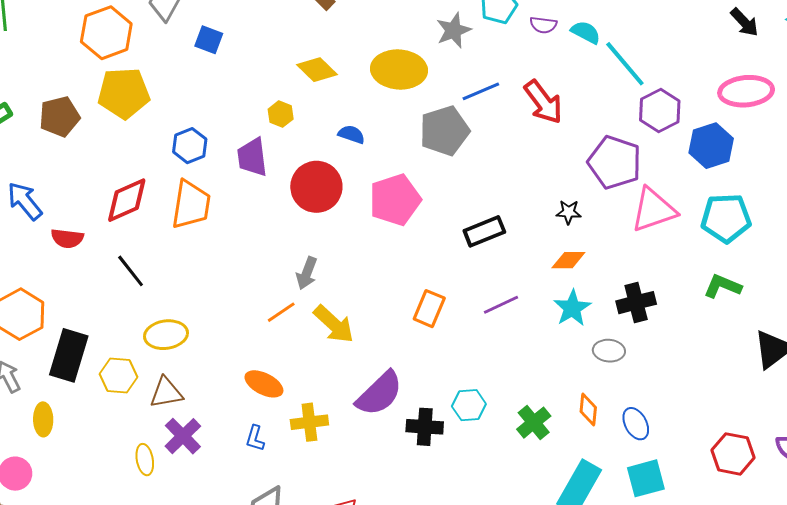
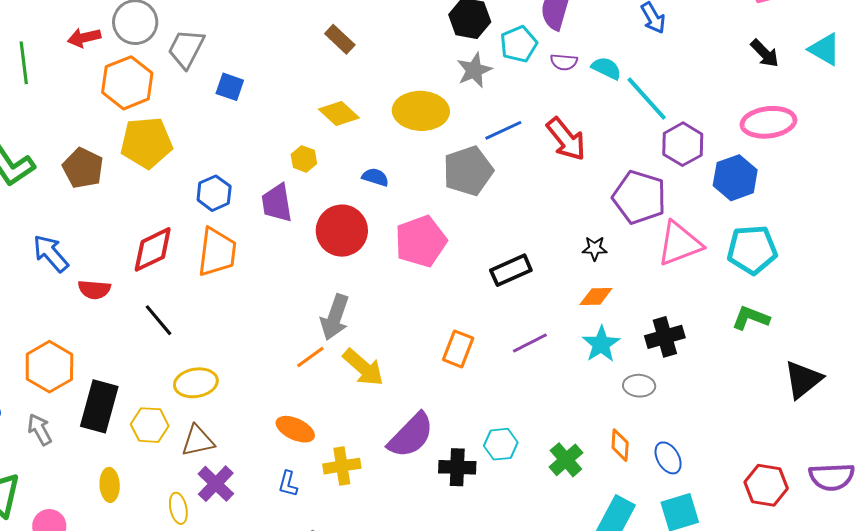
brown pentagon: (60, 117) -> (83, 168), turned -30
gray arrow: (307, 273) -> (335, 317), size x1.4
yellow ellipse: (43, 419) -> (110, 485), moved

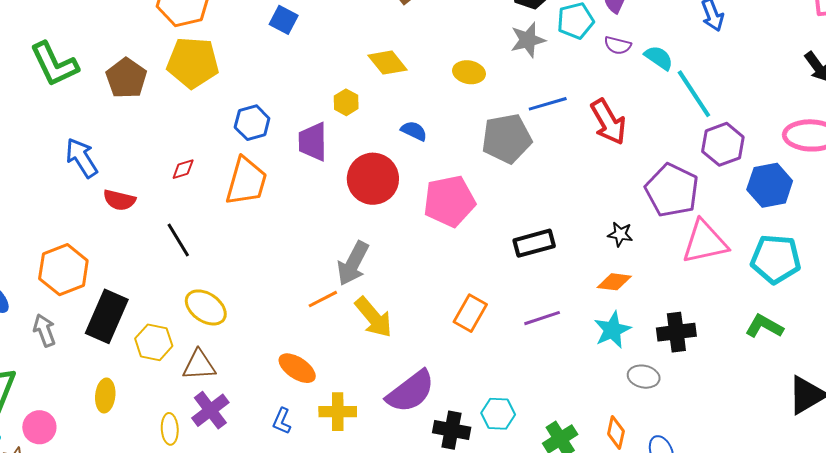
yellow ellipse: (421, 111) -> (469, 72), size x0.6
red diamond: (153, 249) -> (183, 169), size x0.5
yellow ellipse: (196, 383) -> (206, 307), turned 36

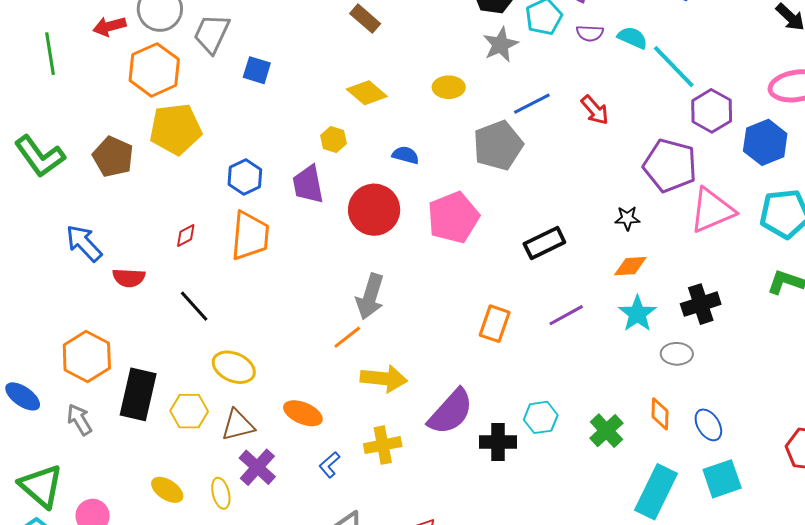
red arrow: (608, 122) -> (595, 110), size x0.7
yellow arrow: (374, 317) -> (384, 379), moved, turned -33
orange ellipse: (297, 368) -> (303, 413), moved
yellow ellipse: (105, 396) -> (167, 490), moved, turned -52
blue L-shape: (282, 421) -> (329, 465), turned 36

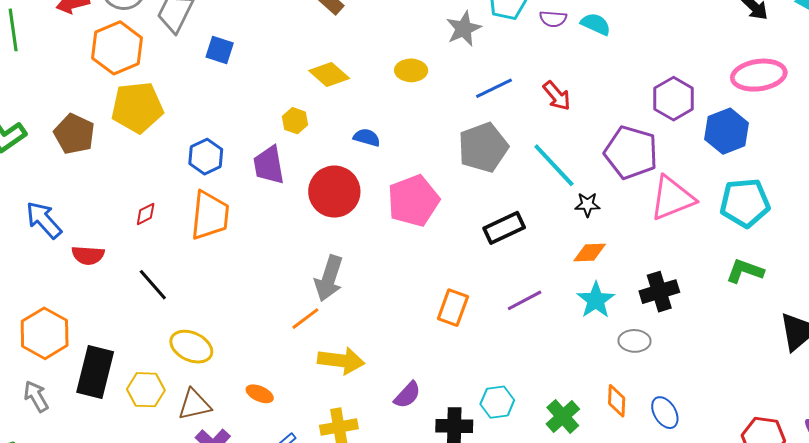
cyan line: (674, 67) -> (554, 165), moved
gray pentagon: (498, 145) -> (483, 147), moved
purple semicircle: (451, 412) -> (407, 395), size x0.6
orange ellipse: (303, 413) -> (260, 394), size x0.7

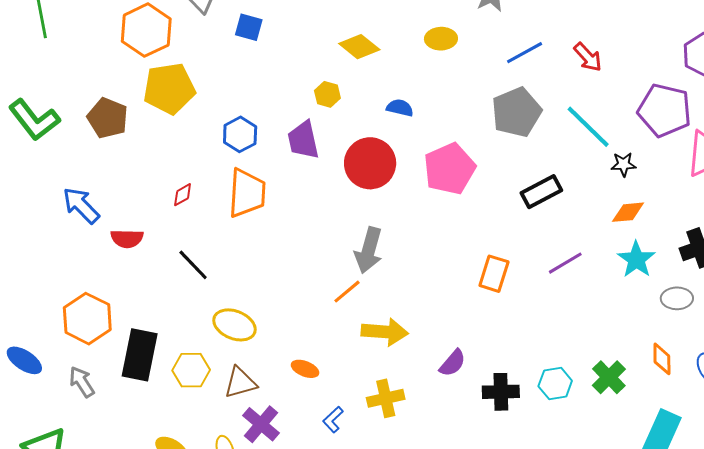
cyan hexagon: (497, 402) -> (555, 383), moved

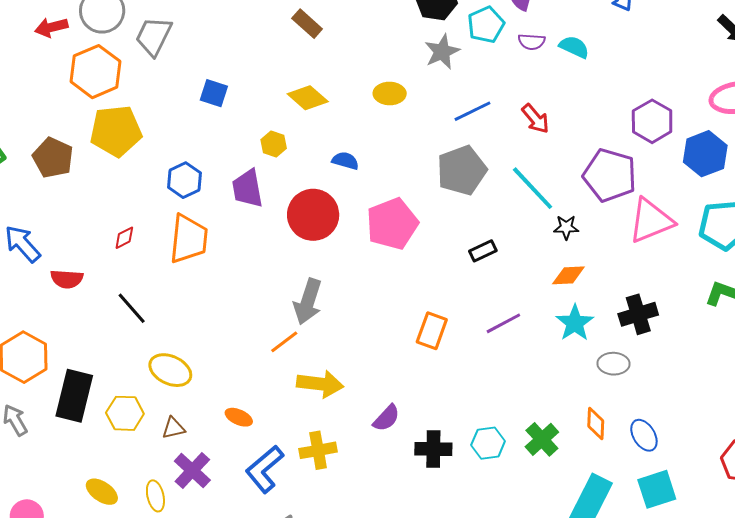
blue square: (249, 27) -> (214, 93), moved
black rectangle: (541, 192) -> (483, 251), size x0.7
brown triangle: (240, 383) -> (173, 428), size x0.7
blue L-shape: (333, 420) -> (264, 469), size x1.8

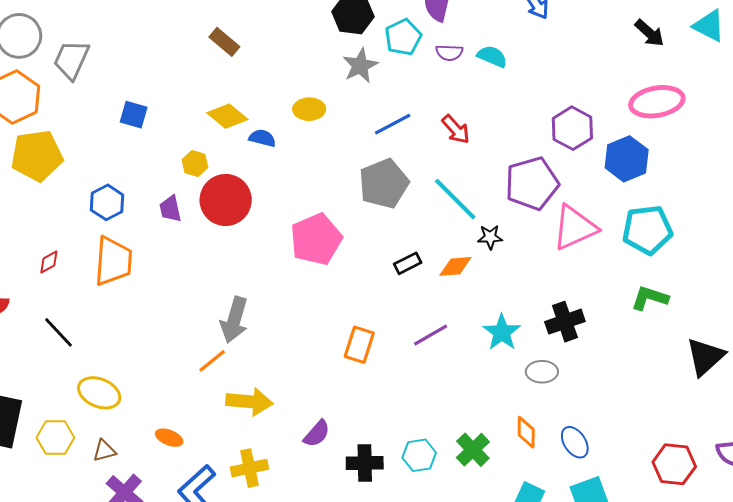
blue semicircle: (345, 161) -> (262, 138), moved
purple pentagon: (610, 175) -> (532, 184), turned -30
purple trapezoid: (247, 189) -> (170, 209), size x0.7
red circle: (313, 215) -> (226, 200), moved
orange diamond: (568, 275) -> (455, 266), moved

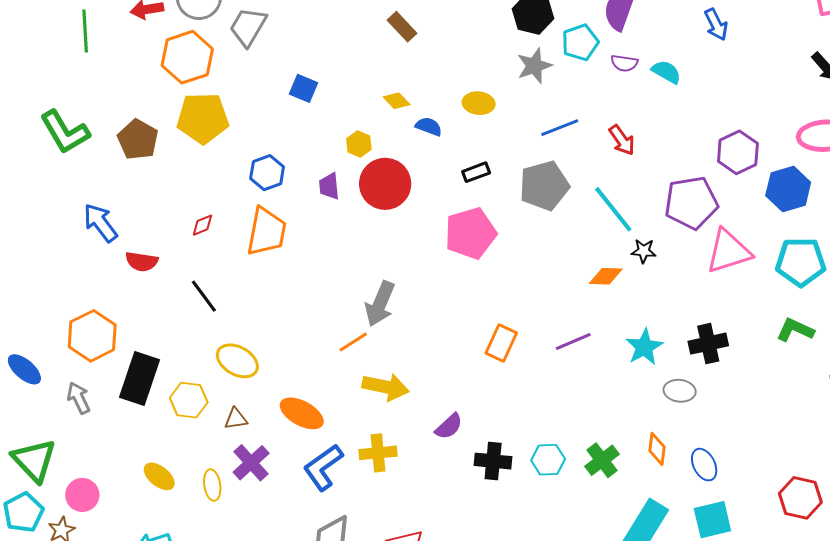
yellow diamond: (227, 116) -> (397, 101), size x0.7
black rectangle: (408, 263) -> (476, 172), moved
orange ellipse: (169, 438) -> (302, 413), size x1.6

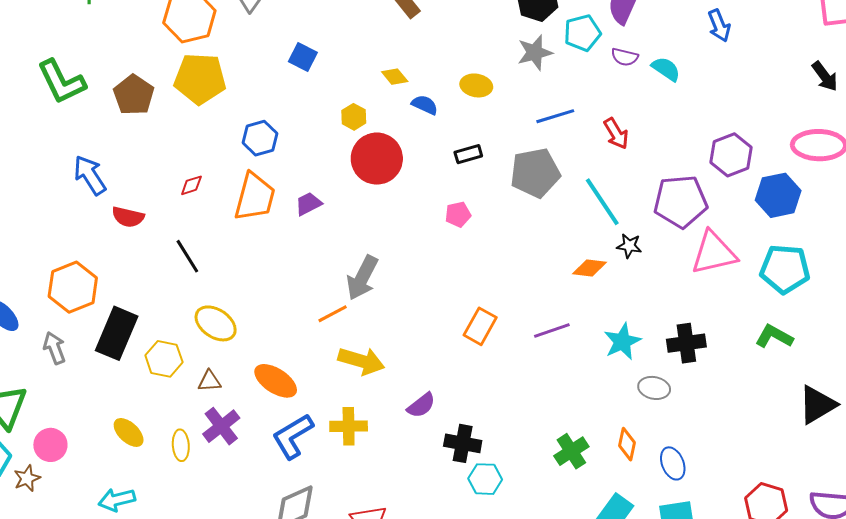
purple trapezoid: (329, 186) -> (308, 204), moved, turned 64
pink pentagon: (470, 233) -> (458, 214), size x0.5
cyan hexagon: (548, 460) -> (485, 479), moved

